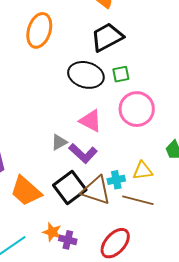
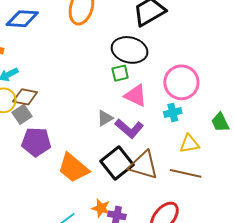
green square: (121, 74) -> (120, 73), moved
cyan cross: (116, 180) -> (173, 113), moved

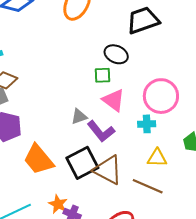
black ellipse: (130, 50) -> (116, 54), size x0.7

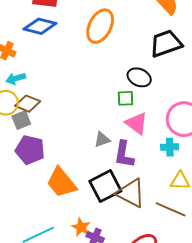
purple L-shape: (101, 131) -> (124, 154), turned 48

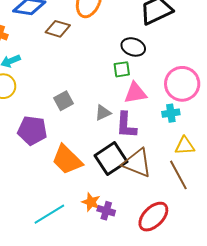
brown diamond: (28, 104) -> (58, 29), moved
gray square: (21, 120) -> (64, 101), moved
pink triangle: (136, 123) -> (135, 93), turned -40
brown line: (171, 209) -> (178, 175), turned 44

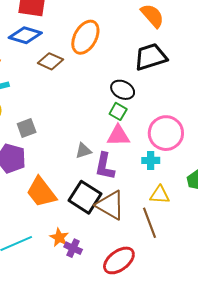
green square: (122, 69) -> (118, 111), moved, turned 30
gray square: (64, 101) -> (27, 128), moved
black square: (111, 159) -> (85, 197), turned -32

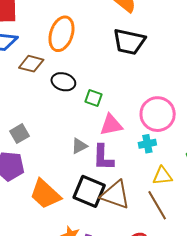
black trapezoid: (151, 57) -> (129, 42), turned -140
black ellipse: (123, 90) -> (63, 82), moved
green square: (118, 111) -> (93, 98), moved

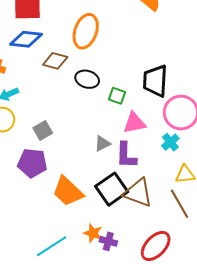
black trapezoid: (129, 42) -> (155, 81), moved, turned 80
cyan cross: (147, 144) -> (170, 142), turned -30
black square: (89, 191) -> (112, 189), turned 32

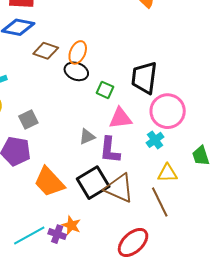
orange ellipse: (86, 31) -> (78, 52), moved, size x0.7
purple cross: (108, 241) -> (57, 234), moved

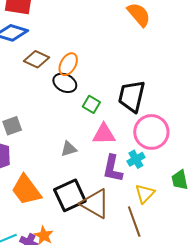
purple L-shape: (110, 150) -> (113, 168), moved
yellow triangle: (167, 173) -> (145, 194), turned -50

